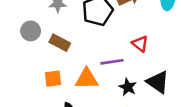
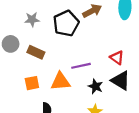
red triangle: (140, 44) -> (117, 58), moved

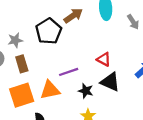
gray star: (32, 19) -> (15, 40), moved
brown rectangle: (36, 52) -> (22, 64), turned 56
orange square: (32, 83) -> (22, 95), size x1.6

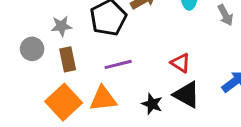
purple line: (69, 72) -> (118, 64), moved
orange square: (22, 95) -> (64, 102), turned -30

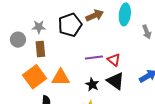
purple line: (118, 64) -> (94, 58), moved

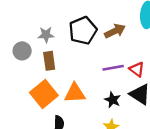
brown arrow: (95, 15) -> (115, 31), moved

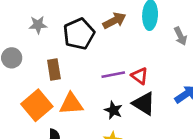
brown arrow: (115, 31) -> (114, 21), moved
gray star: (46, 35) -> (38, 25), moved
brown rectangle: (49, 61) -> (54, 70), moved

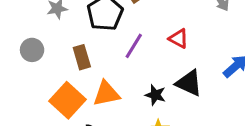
purple line: (113, 75) -> (134, 46), moved, turned -40
red triangle: (140, 76) -> (179, 39), moved

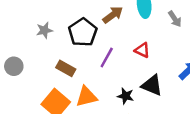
gray circle: (32, 50) -> (14, 66), moved
brown rectangle: (82, 57) -> (66, 68), turned -42

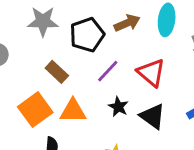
gray star: (44, 30) -> (43, 21), size x1.5
red triangle: (142, 50) -> (151, 73), size x1.5
black star: (126, 96) -> (118, 107), moved

